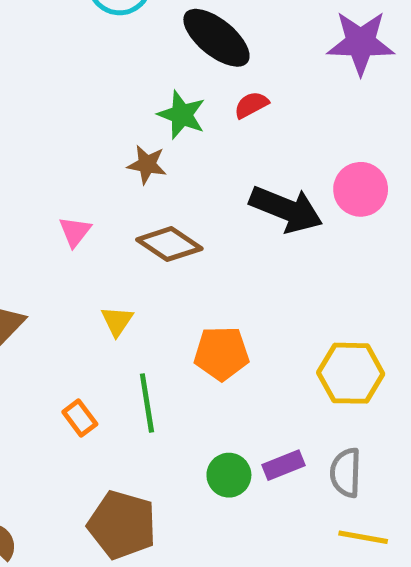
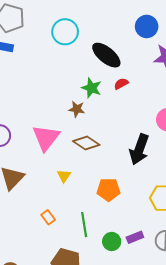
black arrow: (286, 209) -> (139, 149), moved, turned 88
pink triangle: (75, 232) -> (46, 138), size x2.0
green line: (147, 403) -> (84, 225), moved

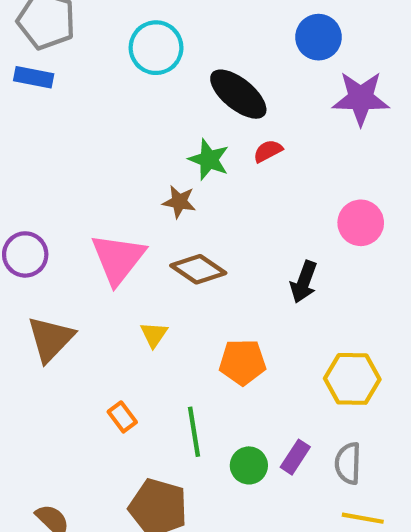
black arrow: (139, 149) -> (304, 282), size x0.7
purple rectangle: (135, 237) -> (295, 457), turned -35

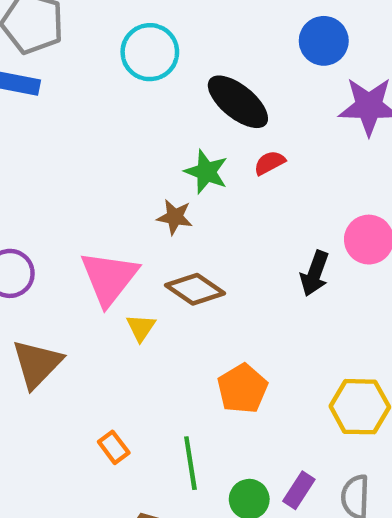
black arrow: (304, 282) -> (315, 273), moved
yellow triangle: (154, 335) -> (141, 328), moved
orange pentagon: (243, 362) -> (242, 389), turned -30

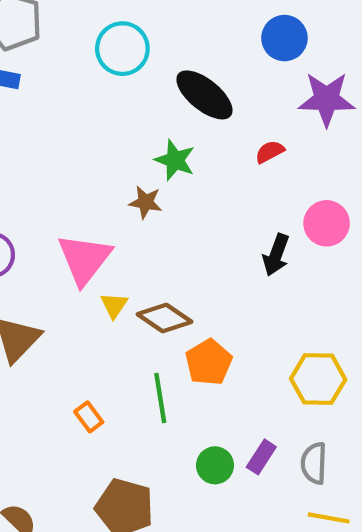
red semicircle: (270, 163) -> (270, 152), moved
brown diamond: (195, 289) -> (164, 318), moved
green line: (190, 463) -> (160, 398), moved

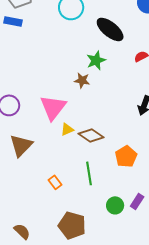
green star: (175, 160) -> (96, 60), turned 30
yellow triangle: (114, 305) -> (67, 129), turned 32
orange pentagon: (209, 362) -> (126, 156), moved

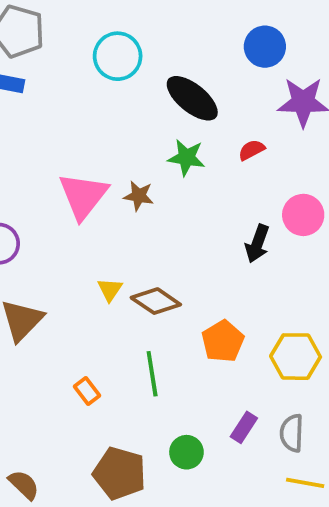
green star: (96, 60) -> (186, 158), moved, turned 30
pink triangle: (53, 107) -> (83, 196), moved
yellow triangle: (67, 129) -> (110, 290), turned -32
green circle: (115, 205) -> (186, 452), moved

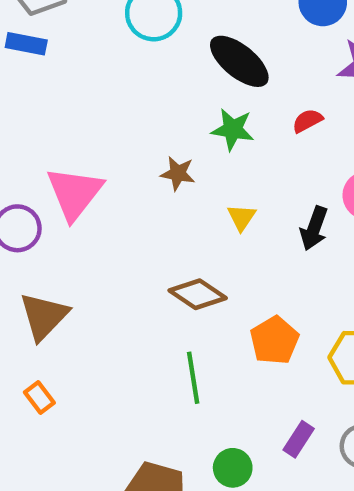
pink triangle: (83, 196) -> (75, 193), moved
yellow triangle: (110, 290) -> (242, 217), moved
orange rectangle: (87, 391) -> (39, 398), moved

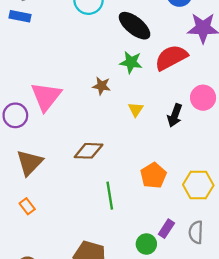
red semicircle: (307, 121) -> (171, 58), size x2.0
brown diamond: (198, 294) -> (89, 151), moved, turned -32
green circle: (233, 468) -> (146, 244), moved

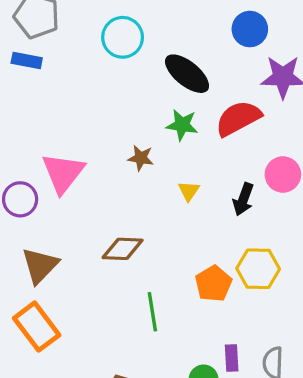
yellow hexagon: (198, 185) -> (258, 269), moved
orange rectangle: (27, 206) -> (37, 327), size x2.0
purple rectangle: (166, 229) -> (232, 358), turned -36

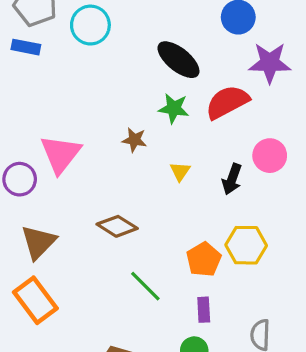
cyan circle: (123, 37) -> (90, 25), moved
brown diamond: (123, 249) -> (117, 226), turned 30
green line: (152, 312) -> (145, 286), turned -36
purple rectangle: (232, 358) -> (204, 310), moved

